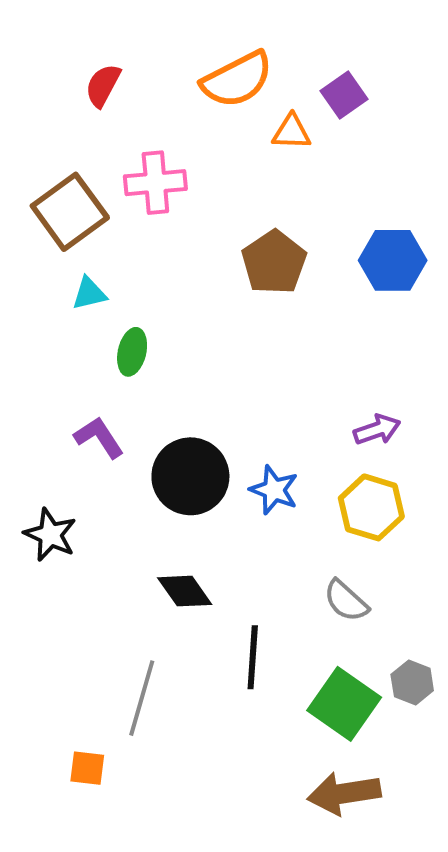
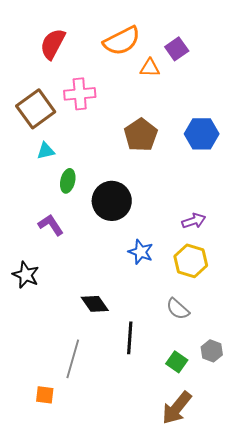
red semicircle: (103, 85) -> (53, 44), size x1.4
black circle: (190, 476) -> (112, 201), moved
green square: (344, 704) -> (177, 362), size x0.6
brown arrow: (344, 793) -> (177, 408), turned -42

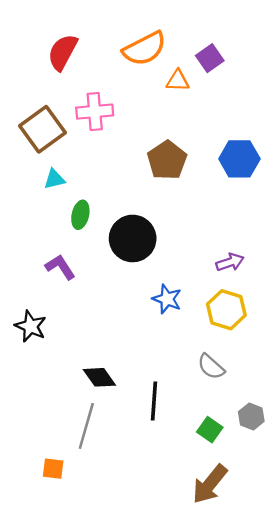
black diamond: (95, 304) -> (99, 377), moved

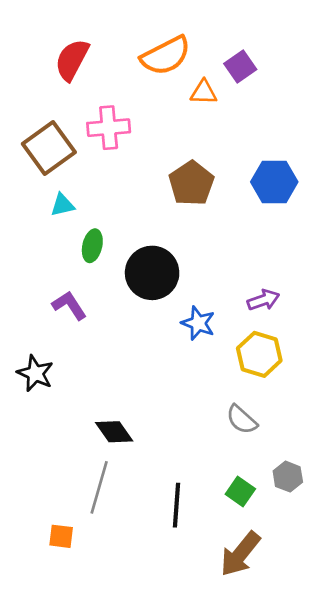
blue star: (167, 299) -> (198, 323), moved
black line: (154, 401) -> (176, 505), moved

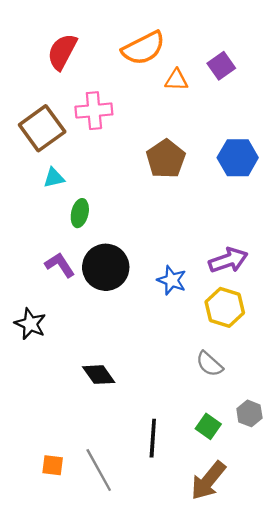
purple square: (240, 67) -> (221, 66), moved
black circle: (152, 273) -> (106, 267), moved
purple arrow: (263, 300) -> (228, 260), size x1.4
gray line: (99, 487) -> (99, 470), moved, turned -45

